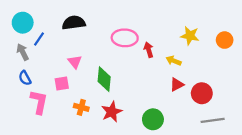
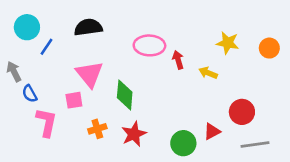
gray arrow: (23, 52) -> (14, 72), moved
pink triangle: (75, 62) -> (90, 74), size x1.6
red triangle: (177, 85) -> (212, 131), moved
orange cross: (81, 107) -> (97, 129), turned -32

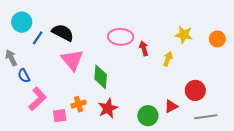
black semicircle: (88, 27) -> (63, 33), moved, turned 35
yellow arrow: (208, 73) -> (168, 59), turned 88
pink square: (74, 100) -> (60, 116), moved
pink L-shape: (47, 122) -> (38, 99), turned 35

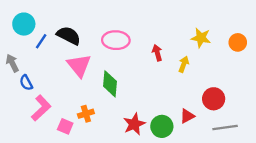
pink ellipse: (121, 37) -> (116, 40), moved
red star: (108, 108) -> (134, 124), moved
pink square: (60, 116) -> (65, 126), turned 32

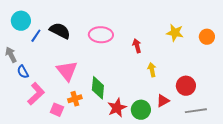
yellow arrow: (184, 64) -> (152, 70), moved, turned -32
pink triangle: (79, 65) -> (67, 71), moved
green diamond: (110, 84) -> (98, 88), moved

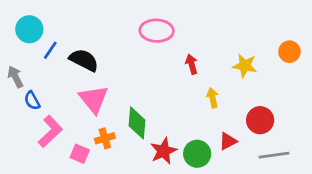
black semicircle: (60, 31) -> (84, 60), moved
yellow star: (175, 33) -> (245, 66), moved
pink ellipse: (101, 35) -> (157, 31), moved

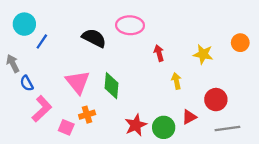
black semicircle: (84, 60) -> (94, 38), moved
green diamond: (137, 123) -> (111, 86), moved

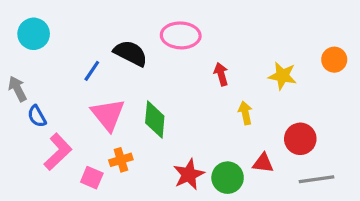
blue line: (42, 41) -> (92, 71), moved
red triangle: (189, 117) -> (263, 163), turned 35

